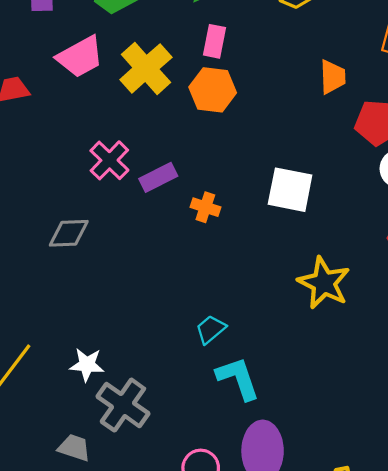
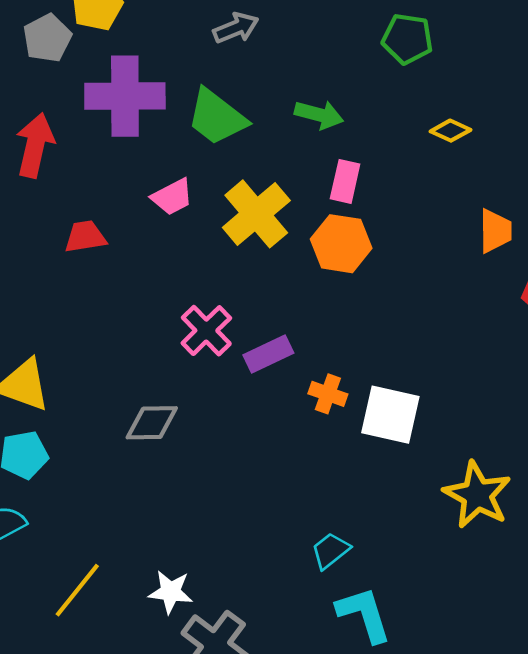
pink trapezoid: (80, 57) -> (172, 197), size x0.7
white square: (290, 190) -> (390, 415), moved

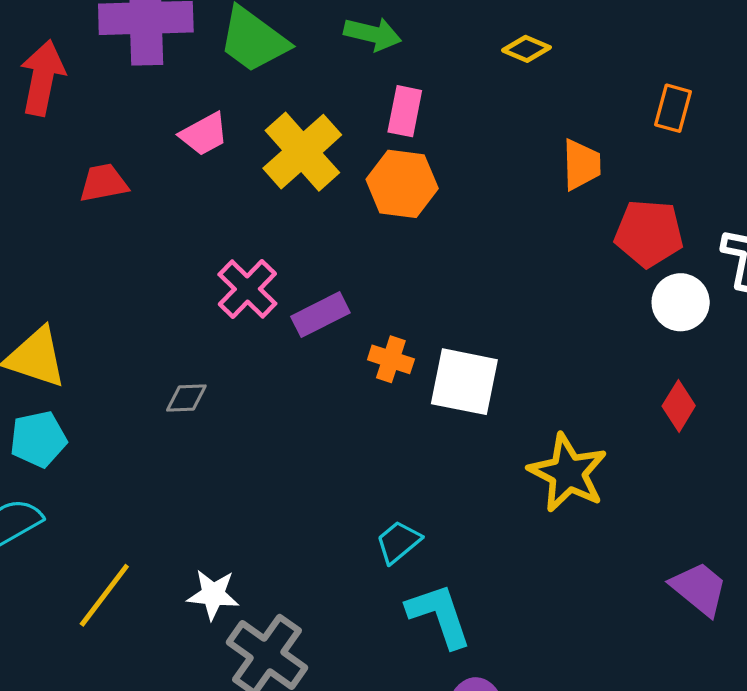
gray diamond: (152, 423) -> (186, 398), size x0.7

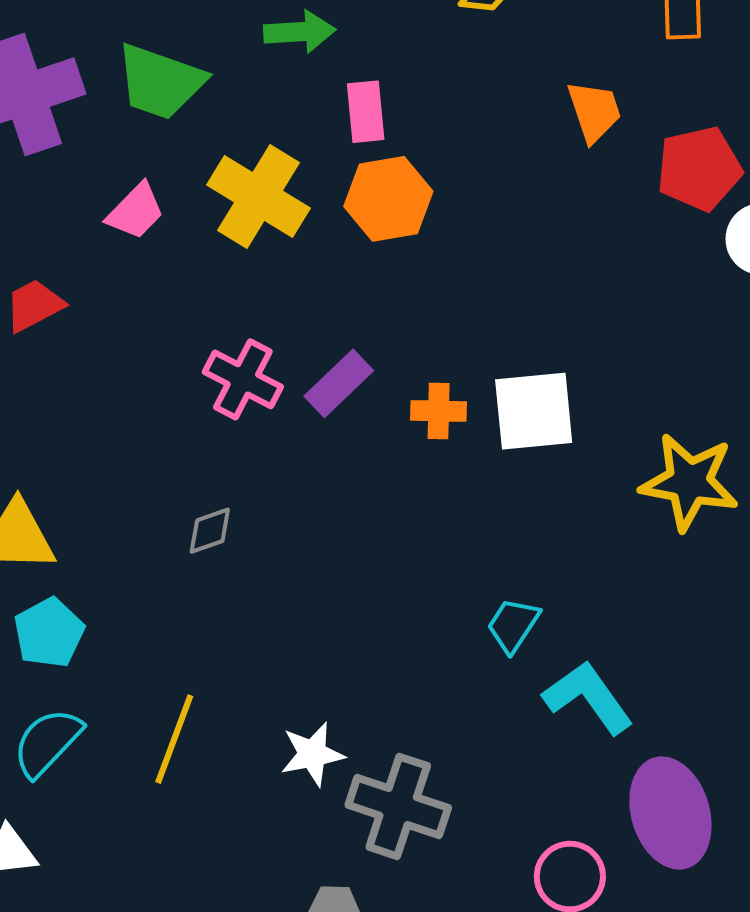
yellow line: (104, 595) -> (174, 739), moved

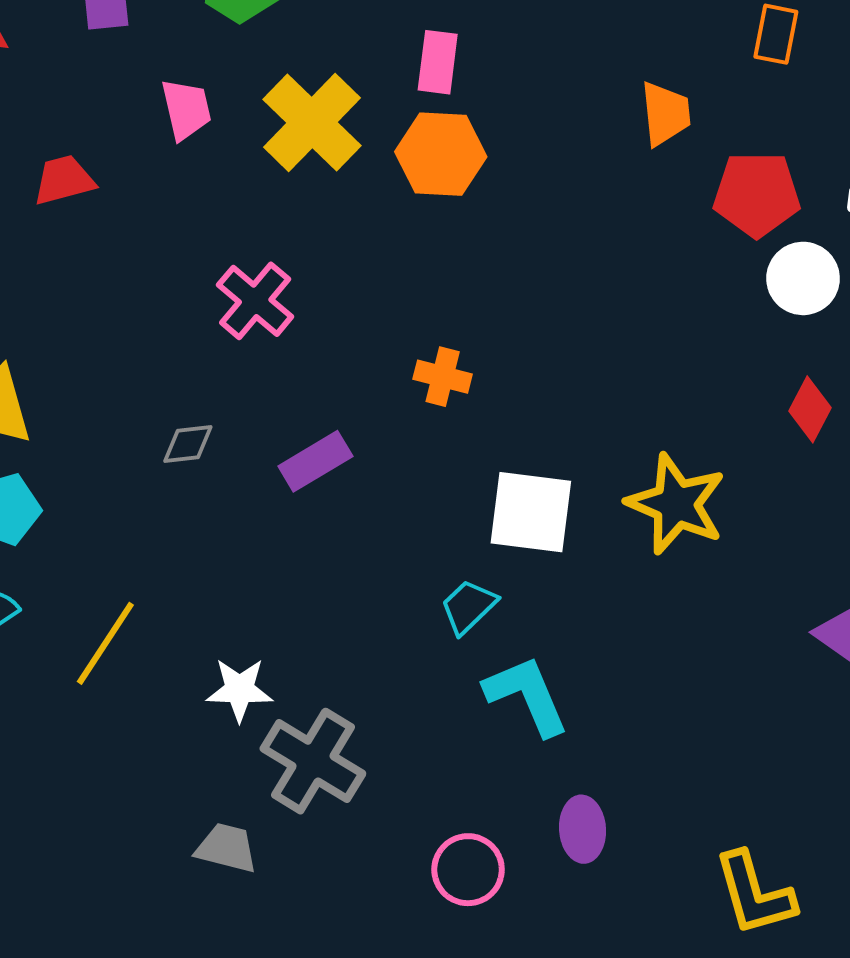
pink trapezoid: (136, 211) -> (186, 109), turned -70
purple rectangle: (339, 383) -> (315, 461), moved
white square: (534, 411) -> (531, 512), moved
purple ellipse: (670, 813) -> (583, 829), size x0.6

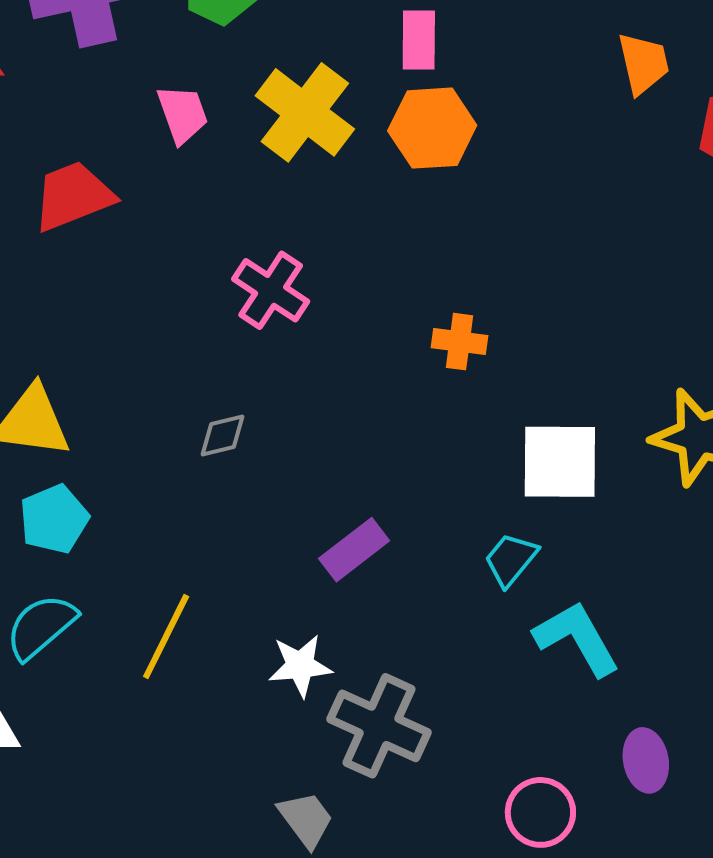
red trapezoid: (64, 180) -> (73, 196), size x1.4
purple rectangle: (315, 461) -> (354, 550), moved
gray trapezoid: (227, 848) -> (306, 819), turned 46

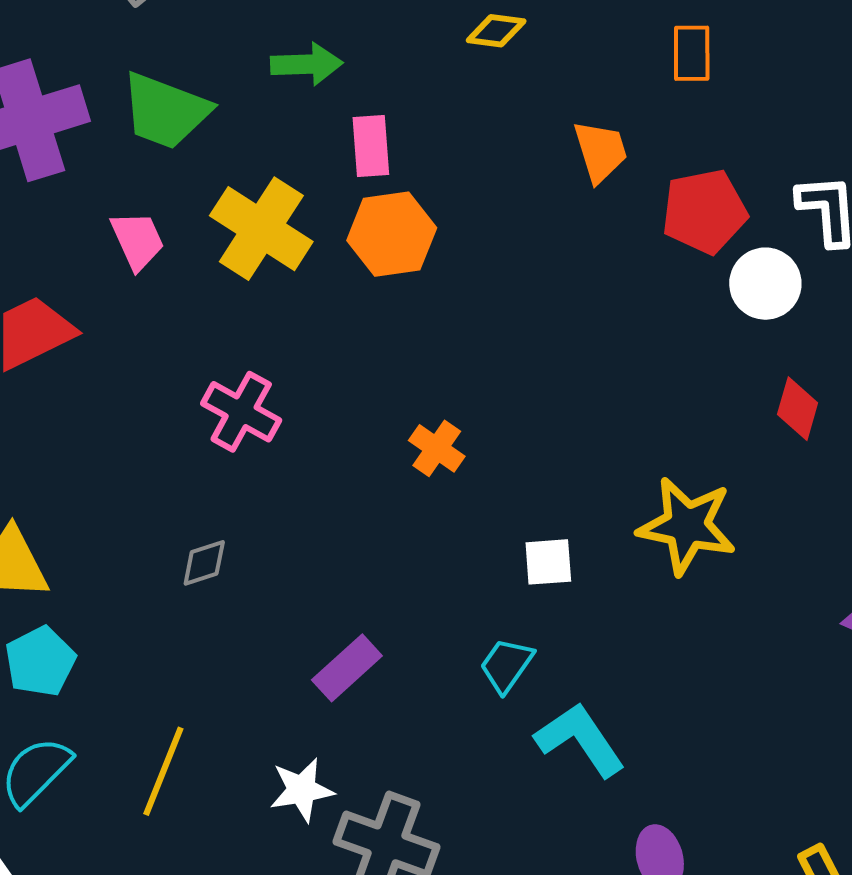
orange cross: (460, 342) -> (437, 448), turned 32
white square: (560, 462) -> (548, 562), size x0.6

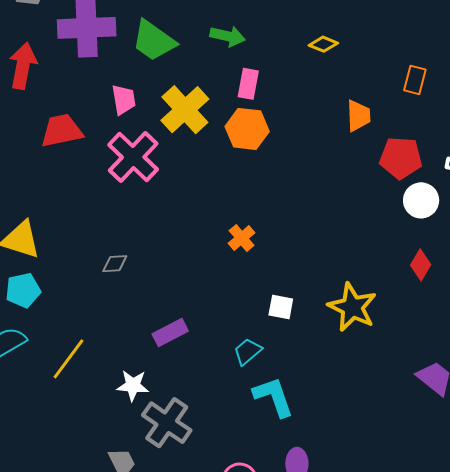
pink cross: (241, 412) -> (133, 157), moved, size x1.4

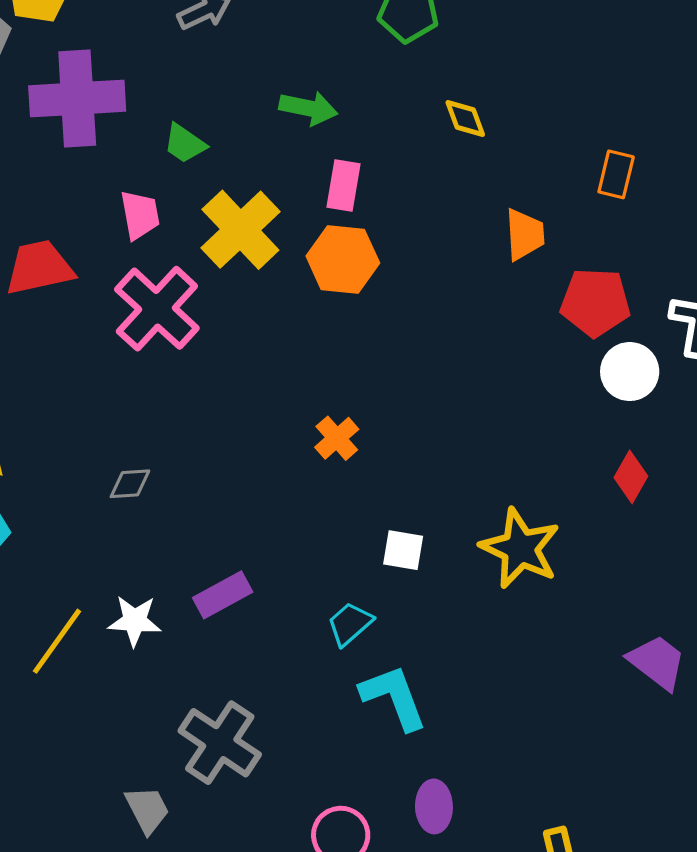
green trapezoid: (154, 41) -> (185, 144), moved, size x0.6
yellow diamond: (323, 44) -> (465, 118), turned 48
white star: (133, 386) -> (135, 621), moved

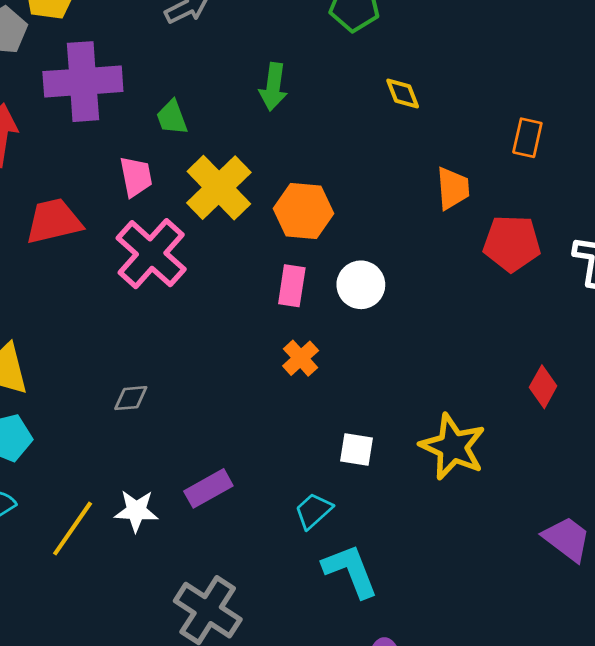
green arrow: (308, 108) -> (273, 87), turned 87
green trapezoid: (185, 144) -> (172, 117), turned 36
pink rectangle: (343, 185) -> (292, 286), moved
white circle: (630, 372) -> (361, 285), moved

